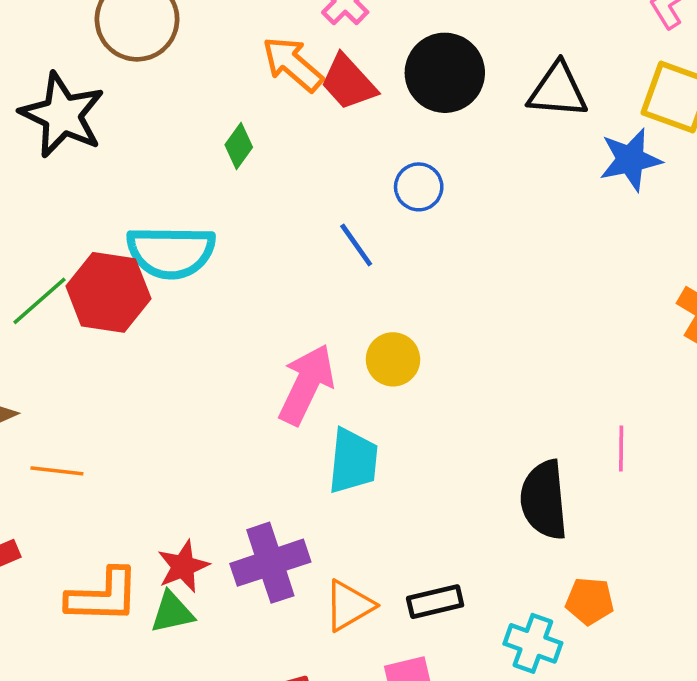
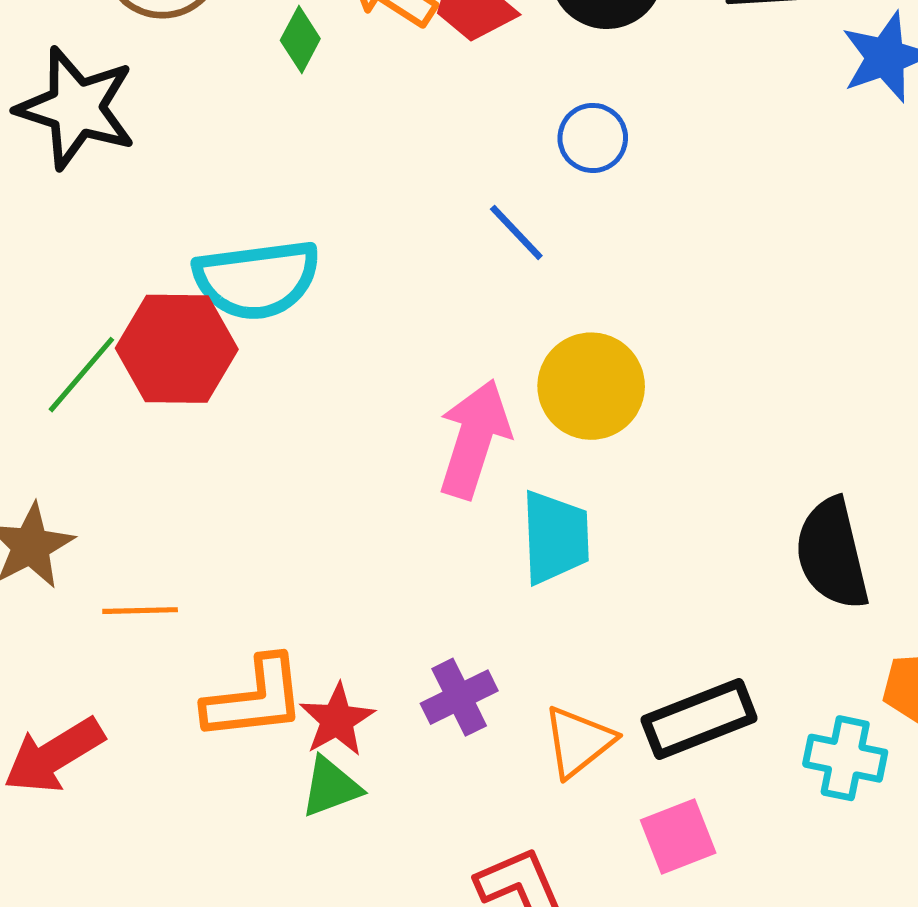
green diamond: (239, 146) -> (300, 39), moved
yellow circle: (393, 359) -> (591, 386), size x1.4
purple cross: (270, 563) -> (459, 697), size x0.7
orange L-shape: (103, 596) -> (255, 699), moved
black rectangle: (435, 602) -> (699, 719), size x1.4

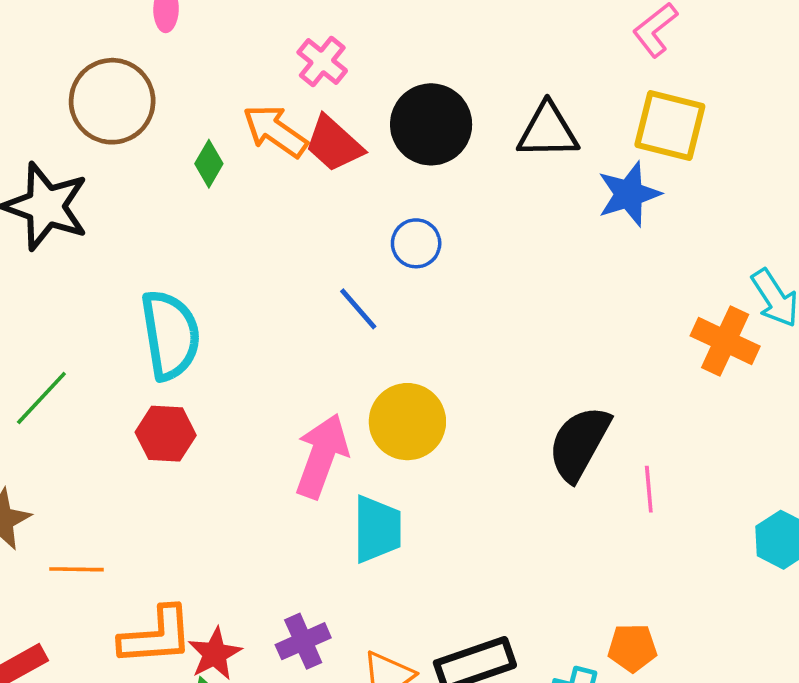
cyan semicircle: (257, 279) -> (170, 335), turned -94
red hexagon: (177, 349) -> (166, 434), moved, size x0.7
black semicircle: (832, 554) -> (579, 443), moved, turned 40

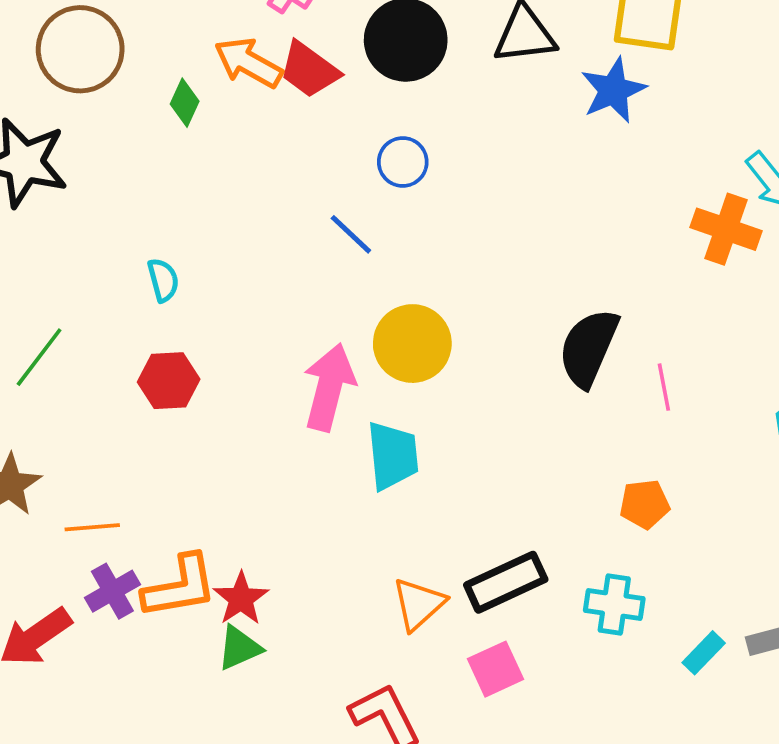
cyan semicircle: (170, 335) -> (163, 280), size x0.5
purple cross: (303, 641) -> (112, 591), moved
orange pentagon: (632, 648) -> (645, 504), moved

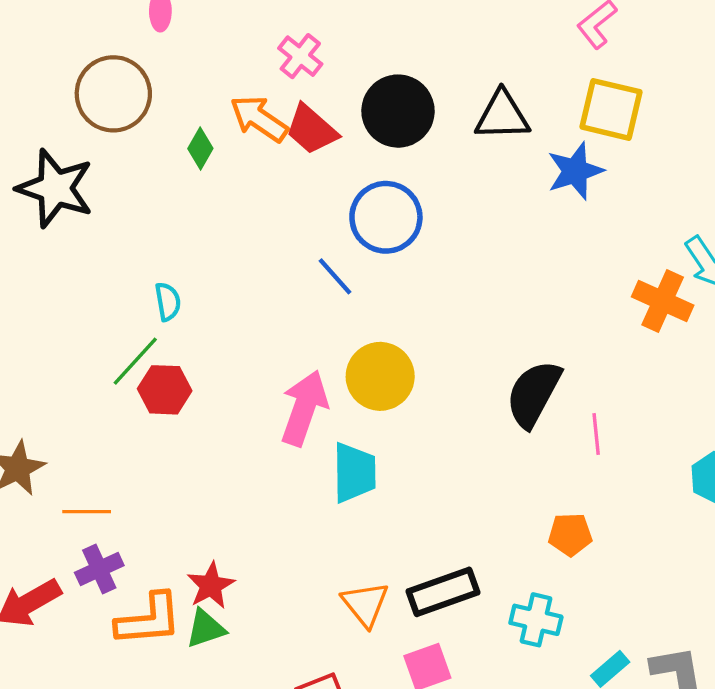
blue circle: (403, 162) -> (386, 217), size x1.6
green line: (39, 357) -> (135, 361), moved
orange L-shape: (180, 587) -> (149, 620), moved
orange triangle: (419, 604) -> (365, 604), turned -32

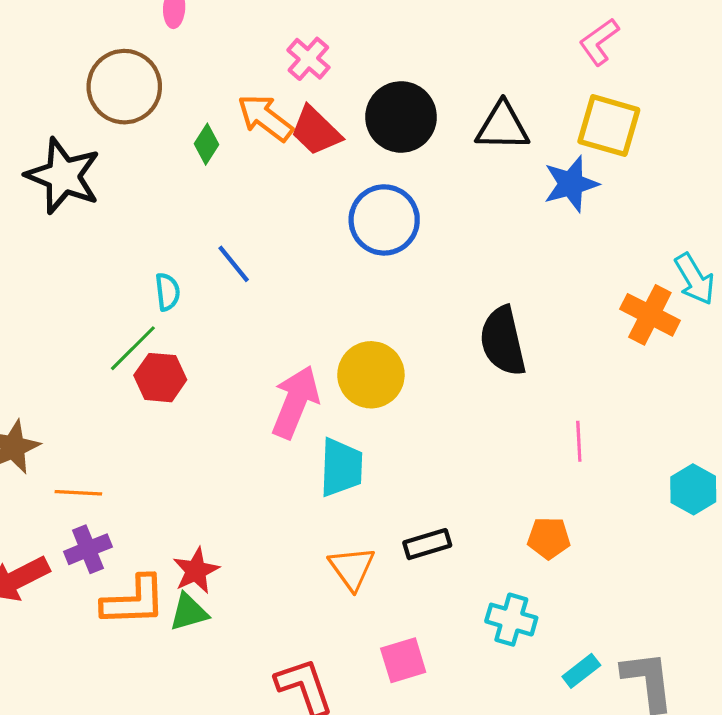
blue line: (335, 276) -> (234, 264), moved
black semicircle: (534, 394) -> (503, 341), moved, turned -44
black rectangle: (443, 592) -> (427, 544), moved, size x0.7
orange triangle: (365, 604) -> (352, 568), moved

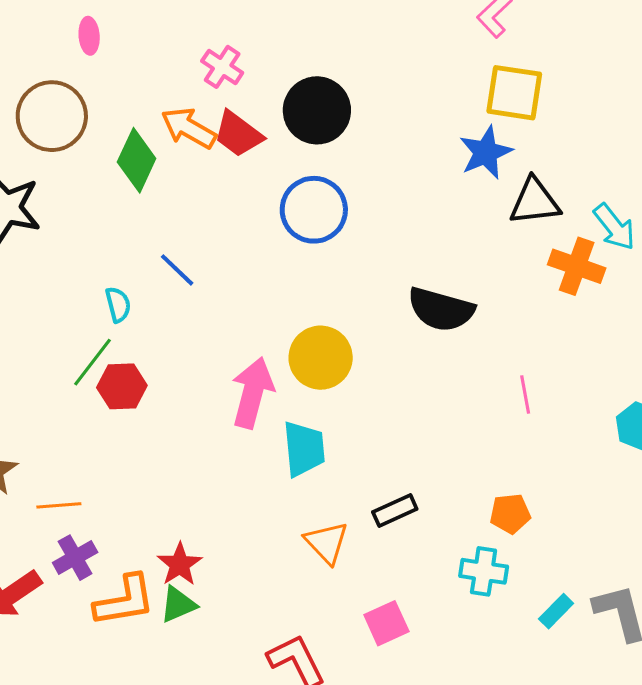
black triangle: (502, 126) -> (535, 202), moved
green diamond: (206, 144) -> (137, 160), size x1.6
black semicircle: (503, 341) -> (441, 309), turned -54
orange pentagon: (549, 538) -> (510, 514), moved

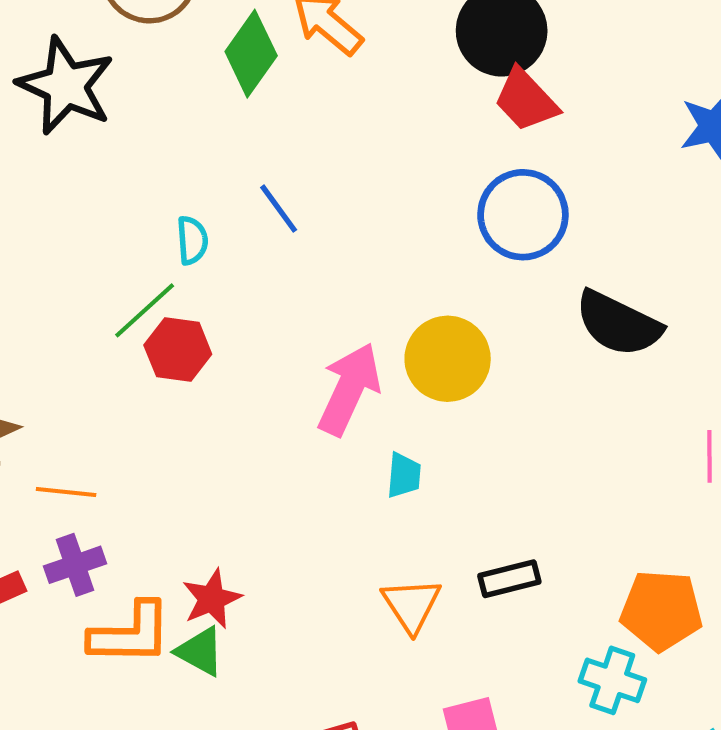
red trapezoid: (238, 134) -> (526, 100), moved
blue circle: (314, 210) -> (523, 215), moved
cyan trapezoid: (304, 449) -> (404, 475), size x0.6
orange pentagon: (510, 514) -> (661, 610), size x1.5
green triangle: (178, 604) -> (200, 652), turned 42

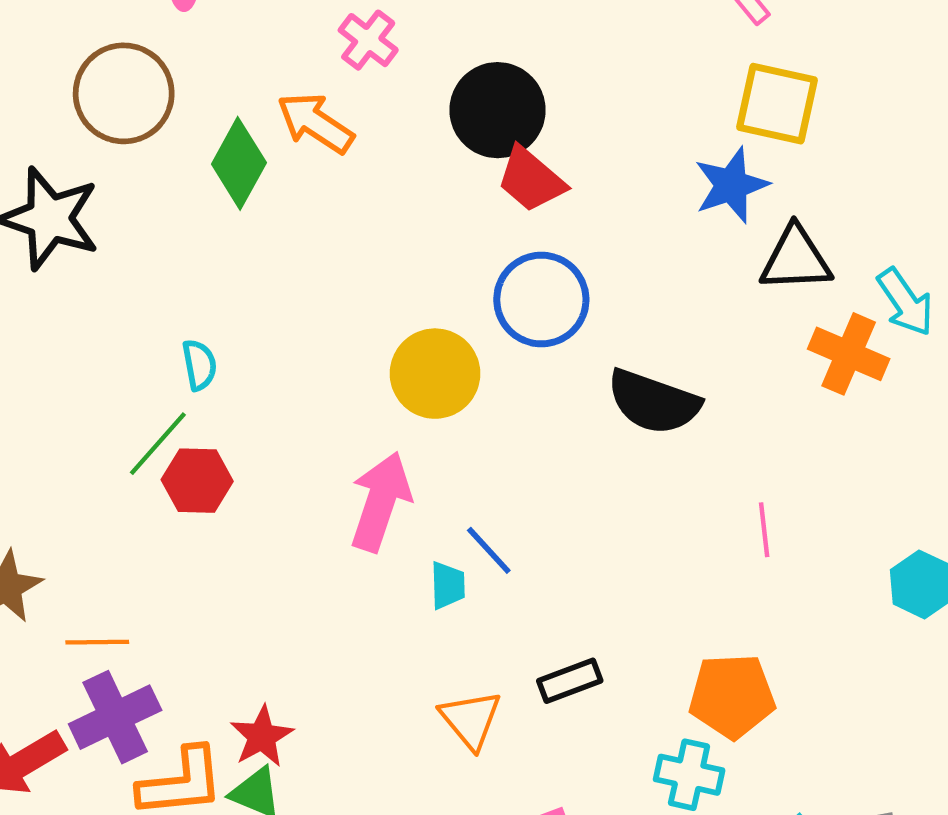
blue line: (279, 209) -> (489, 550), moved
yellow circle: (448, 359) -> (435, 374), moved
purple cross: (75, 565) -> (115, 717), size x1.4

